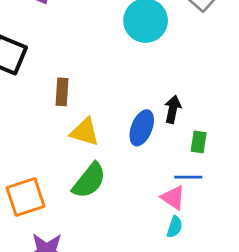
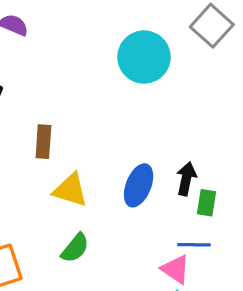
black arrow: (173, 109) -> (186, 179), moved
green semicircle: (89, 181) -> (75, 248), size x0.7

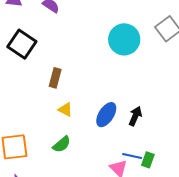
yellow triangle: (70, 190) -> (65, 109), size x0.7
green rectangle: (206, 203) -> (148, 160), moved

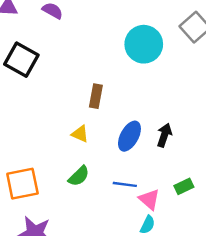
brown rectangle: (55, 78) -> (96, 96), moved
blue line: (132, 156) -> (125, 184), moved
green rectangle: (148, 160) -> (184, 186), turned 49

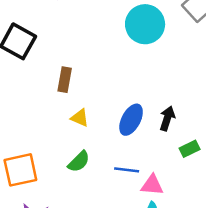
brown rectangle: (96, 96) -> (65, 80), moved
green rectangle: (184, 186) -> (190, 149), moved
pink triangle: (149, 199) -> (152, 185), turned -35

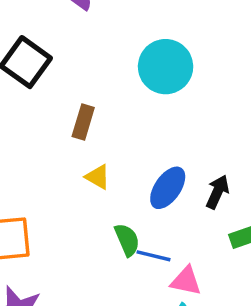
cyan circle: (145, 24) -> (166, 67), moved
green semicircle: (79, 162) -> (127, 240), moved, turned -75

